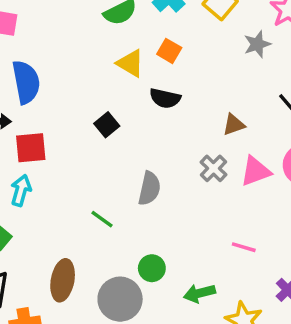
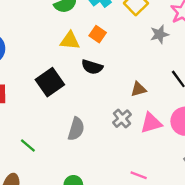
yellow triangle: (130, 63) -> (70, 41), turned -30
black square: (107, 125) -> (50, 82), size x1.6
green line: (102, 219) -> (28, 145), moved

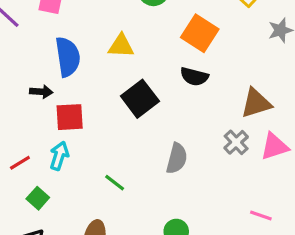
orange square: (98, 34) -> (200, 33), size x1.6
yellow triangle: (70, 41) -> (121, 46), moved
brown triangle: (138, 89) -> (256, 103), size x1.5

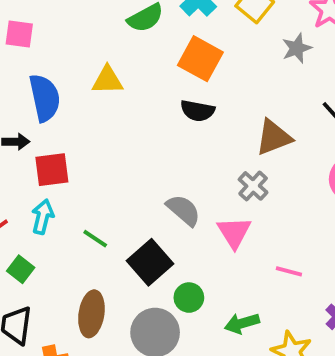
black square: (140, 99) -> (150, 262), moved
pink triangle: (274, 146) -> (234, 232), moved, turned -40
gray semicircle: (177, 158) -> (183, 210), turned -60
green line: (115, 183) -> (95, 239), moved

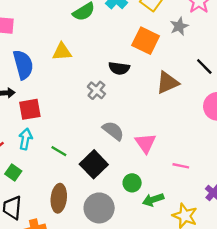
orange square: (200, 59) -> (146, 41), moved
gray cross: (253, 186) -> (96, 90), moved
green circle: (189, 298) -> (132, 183), moved

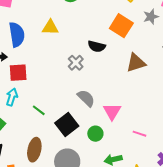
green circle: (132, 183) -> (95, 134), moved

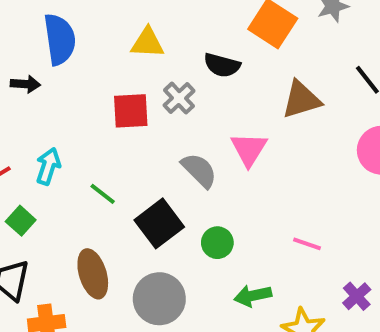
yellow triangle: (50, 27) -> (147, 43), moved
red square: (18, 73) -> (131, 111), moved
pink triangle: (112, 111) -> (249, 149), moved
brown ellipse: (34, 150) -> (93, 274), turned -30

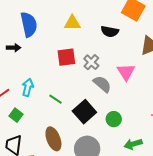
gray cross: (179, 98) -> (91, 62), moved

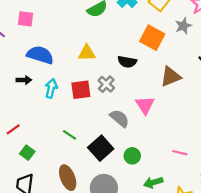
blue semicircle: (29, 24) -> (40, 55), turned -60
gray cross: (91, 62) -> (106, 84), moved
cyan arrow: (28, 87) -> (51, 88), moved

